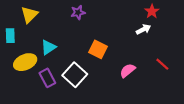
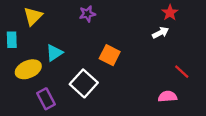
pink semicircle: (128, 71) -> (168, 96), moved, turned 35
purple rectangle: (47, 78) -> (46, 99), moved

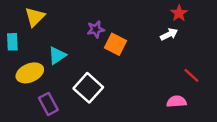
purple star: (87, 14) -> (96, 29), moved
orange square: (110, 55) -> (116, 44), moved

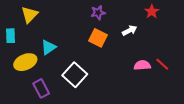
purple star: (96, 29) -> (98, 13), moved
white arrow: (169, 34) -> (130, 30), moved
pink semicircle: (177, 101) -> (142, 65), moved

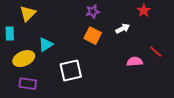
red line: (162, 64) -> (156, 52), moved
white square: (75, 75) -> (71, 71), turned 35
purple rectangle: (41, 88) -> (28, 84), moved, turned -54

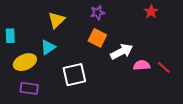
yellow triangle: (28, 14) -> (56, 20), moved
white arrow: (123, 29) -> (122, 52), moved, size x1.5
red line: (156, 52) -> (164, 67), moved

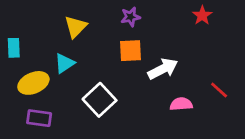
orange square: (97, 38) -> (131, 51), turned -30
pink semicircle: (142, 65) -> (181, 104), moved
white square: (74, 75) -> (100, 100), turned -30

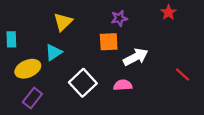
purple star: (131, 17) -> (119, 18), moved
pink semicircle: (181, 104) -> (123, 85), moved
purple rectangle: (39, 118) -> (32, 98), turned -60

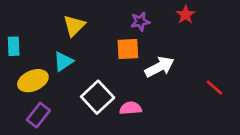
red star: (168, 12) -> (186, 15), moved
pink semicircle: (123, 85) -> (131, 108), moved

